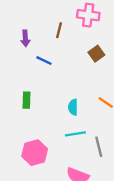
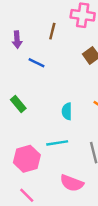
green rectangle: (26, 100) -> (18, 104), turned -42
cyan line: (75, 134) -> (57, 143), moved

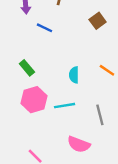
pink hexagon: (27, 159) -> (34, 100), moved

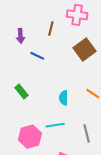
brown square: (98, 21) -> (84, 50), size x1.5
pink hexagon: (34, 100) -> (30, 137), moved

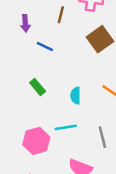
green rectangle: (22, 92) -> (38, 87), moved

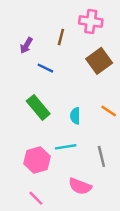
purple arrow: (25, 23) -> (26, 45), turned 35
green rectangle: (38, 87) -> (38, 107), size x1.5

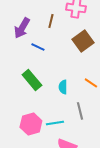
purple arrow: (26, 45) -> (22, 28), size x1.5
cyan line: (66, 147) -> (55, 123), moved
gray line: (101, 156) -> (80, 111), moved

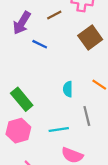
brown line: (51, 21) -> (54, 15), turned 48
green rectangle: (32, 80) -> (22, 99), moved
pink hexagon: (31, 124) -> (18, 131), moved

